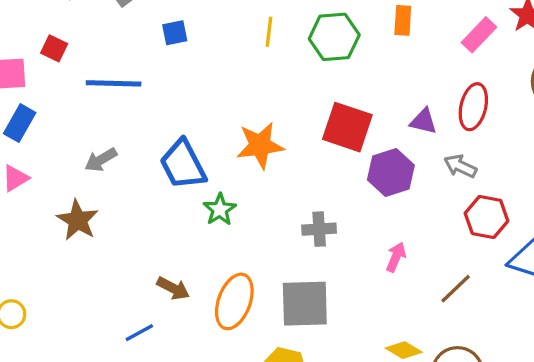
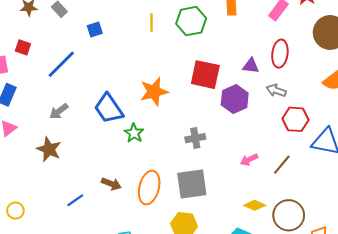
blue line: (114, 83) -> (61, 64), turned -40
pink arrow: (396, 257) -> (249, 160), moved, turned -132
blue line: (139, 333) -> (75, 200), moved

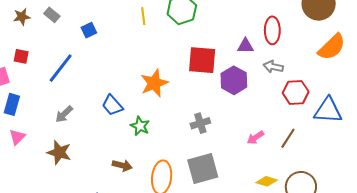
blue trapezoid: (109, 108) -> (112, 105), size x0.7
brown arrow: (111, 184) -> (122, 165), moved

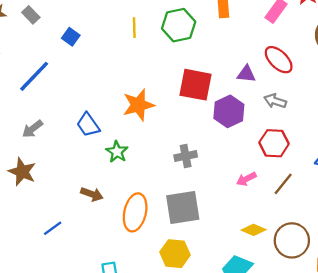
blue square: (89, 30) -> (71, 37), turned -35
red ellipse: (272, 30) -> (279, 60), turned -52
red hexagon: (296, 92) -> (274, 143), moved

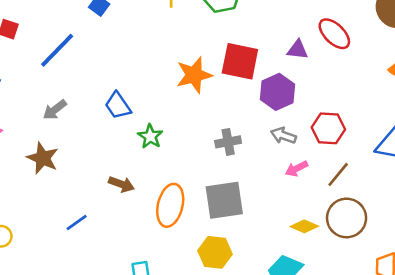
gray arrow: (275, 101) -> (283, 136), moved
orange star: (138, 105) -> (194, 75), moved
brown circle: (292, 240) -> (347, 218), moved

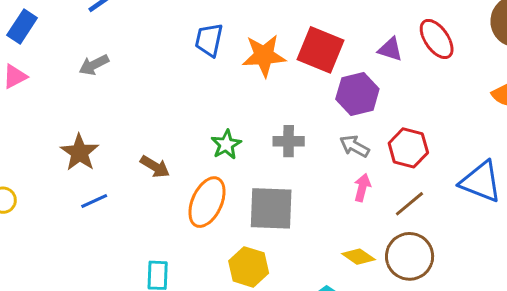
blue trapezoid: (118, 106) -> (209, 40), moved, turned 36
green star: (150, 136) -> (226, 145), moved
brown star: (43, 158) -> (80, 153), moved
pink arrow: (297, 169) -> (362, 188), turned 120

